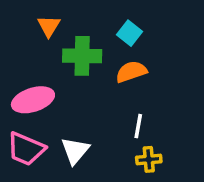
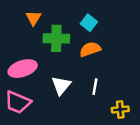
white triangle: (75, 151) -> (61, 85), moved
yellow cross: (149, 159) -> (120, 110), moved

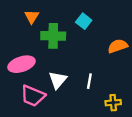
orange semicircle: (90, 49) -> (118, 46), moved
pink trapezoid: (18, 102) -> (33, 96), moved

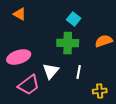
orange triangle: (32, 17) -> (20, 14), moved, turned -32
green cross: (53, 36) -> (68, 43), moved
pink trapezoid: (33, 96) -> (29, 85), turned -60

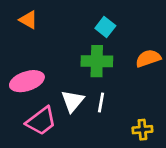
white line: (79, 72) -> (101, 103), moved

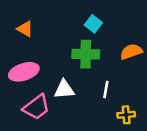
orange triangle: (28, 20) -> (25, 29), moved
white triangle: (73, 101) -> (64, 90), turned 45
white line: (101, 103) -> (106, 90), moved

